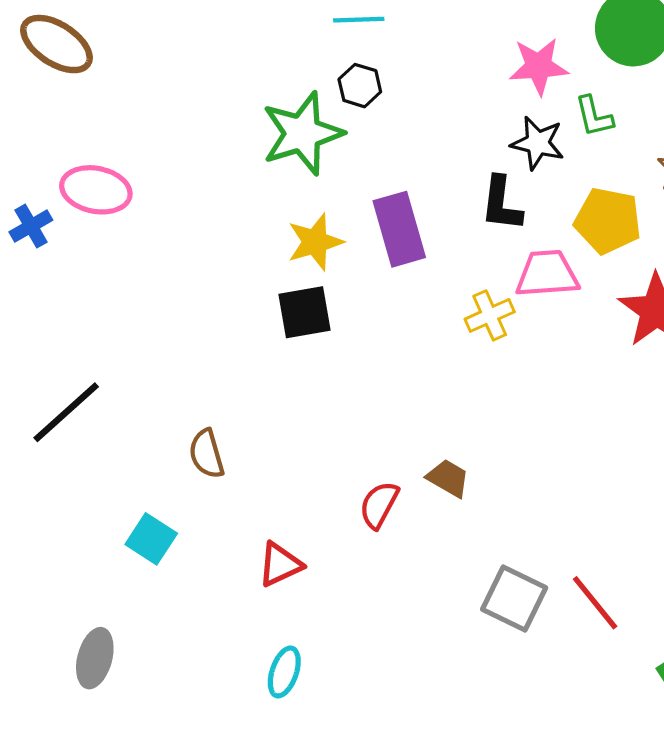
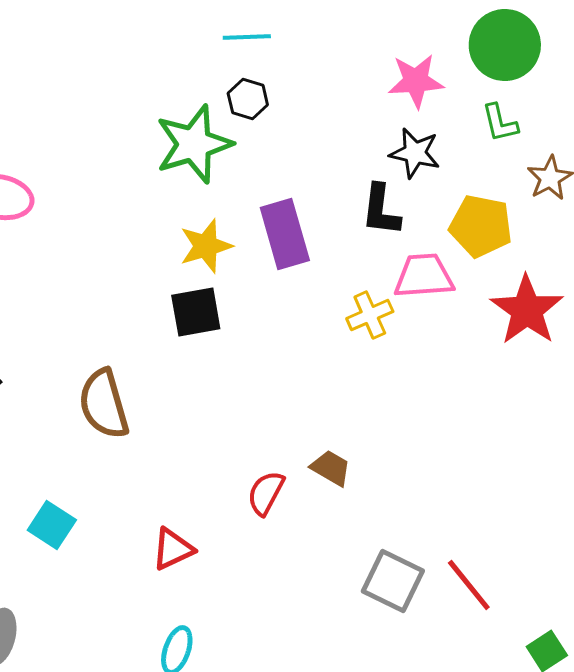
green L-shape: (594, 116) -> (500, 123), moved
brown semicircle: (207, 454) -> (104, 404), moved, size x1.5

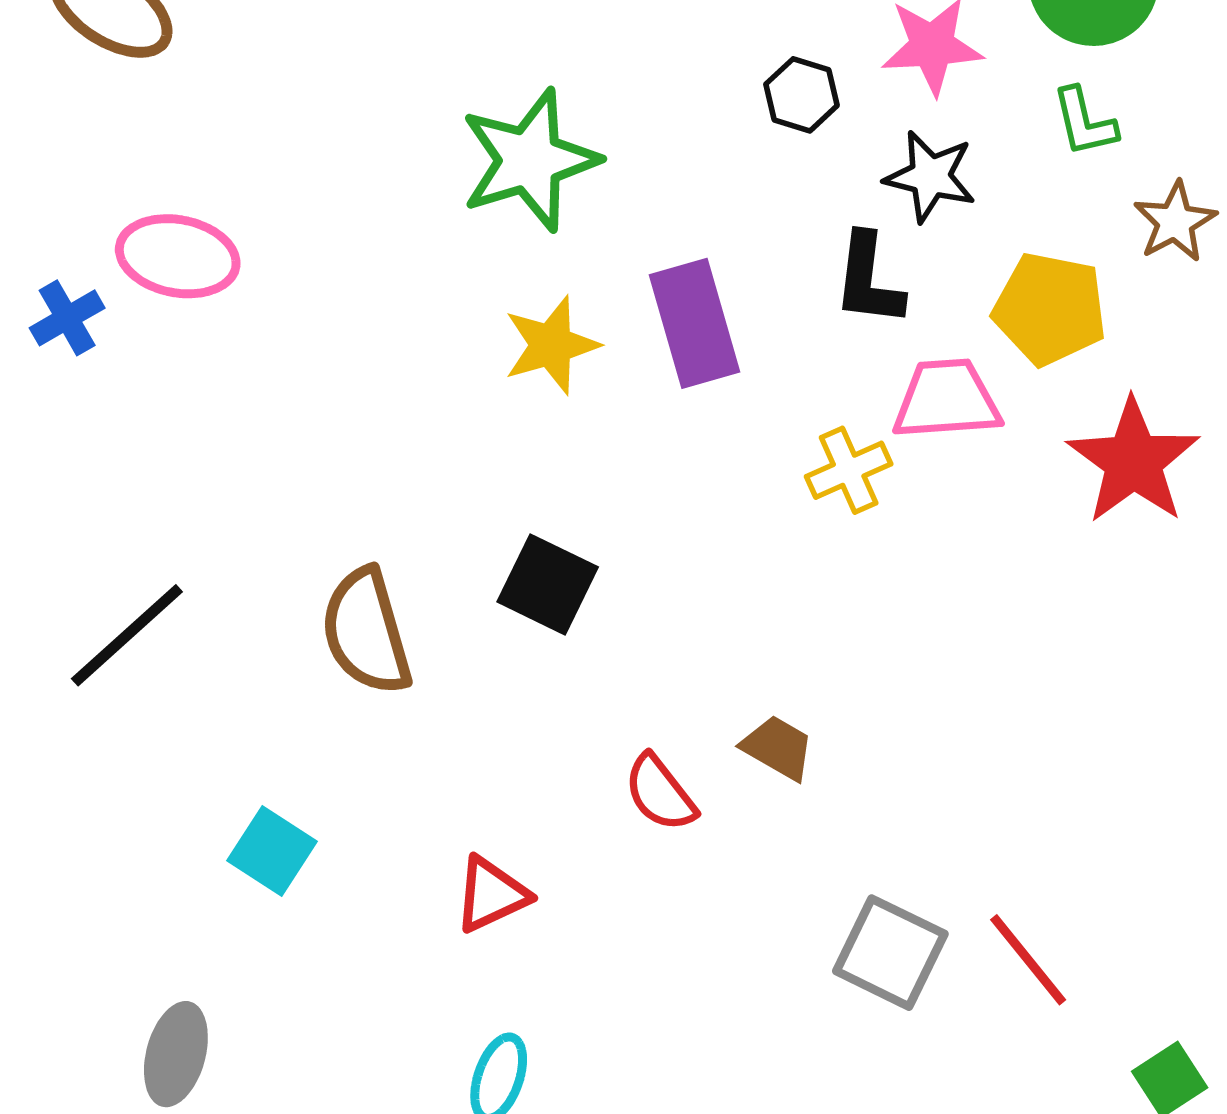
black hexagon: (248, 99) -> (801, 95), moved
black square: (196, 312) -> (548, 584), moved, turned 36
red semicircle: (266, 493) -> (660, 793), turned -66

